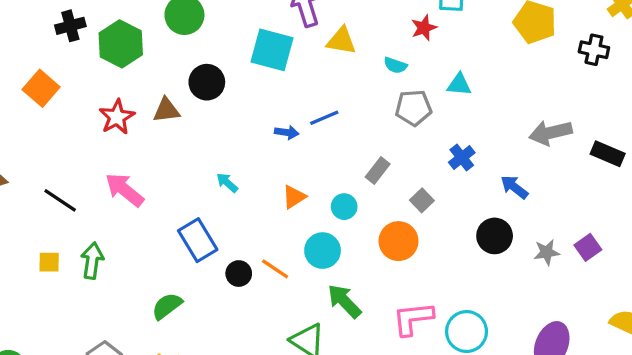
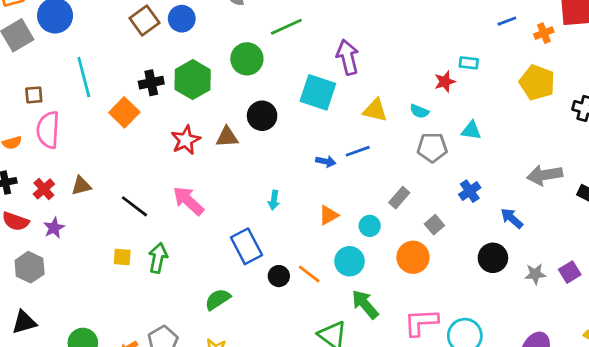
black cross: (70, 26) -> (151, 83), moved
yellow triangle: (341, 41) -> (375, 110), moved
cyan arrow: (227, 183) -> (274, 200), turned -126

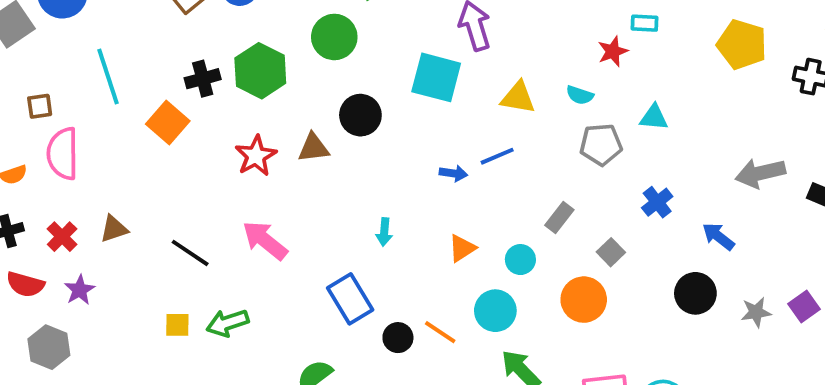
green arrow: (158, 258) -> (228, 323), turned -116

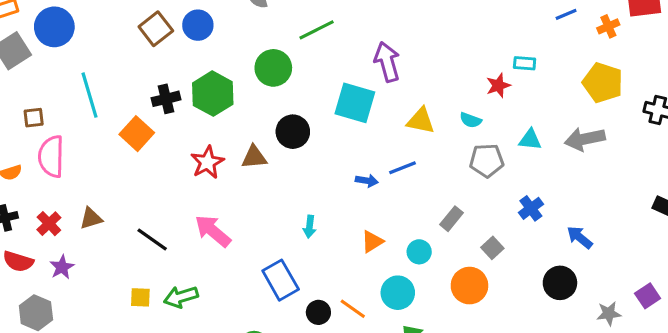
gray arrow: (760, 173) -> (585, 139), moved
gray star: (756, 312) -> (609, 313), moved

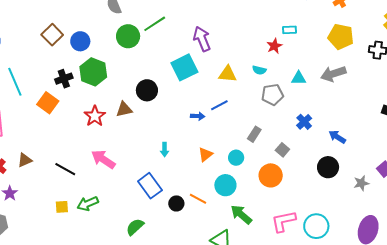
blue circle: (198, 25) -> (80, 41), moved
green circle: (273, 68) -> (128, 36), moved
cyan square: (355, 103) -> (184, 67), turned -36

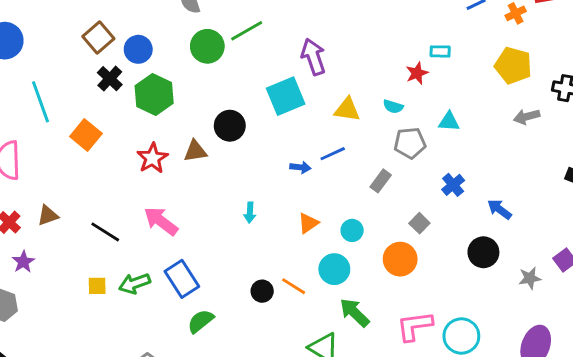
gray arrow: (333, 74) -> (527, 117), moved, size x0.7
black cross: (64, 79) -> (110, 79), moved, turned -30
gray rectangle: (254, 134) -> (381, 181), moved
blue rectangle: (150, 186) -> (182, 279), moved

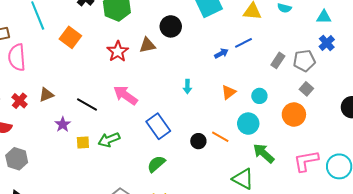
gray pentagon: (410, 143) -> (304, 61), moved
blue arrow: (300, 167) -> (221, 53), turned -32
blue cross: (453, 185) -> (327, 43), moved
purple star: (23, 262) -> (63, 124), moved
blue rectangle: (182, 279) -> (158, 126), moved

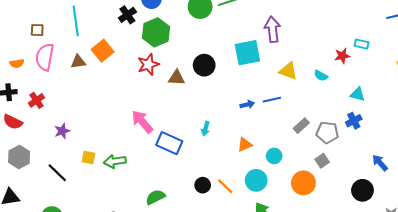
red star: (118, 51) -> (148, 64), moved
brown triangle: (46, 95) -> (78, 62), moved
black line: (87, 105) -> (57, 173), moved
purple star: (63, 124) -> (62, 131), moved
blue rectangle: (158, 126) -> (169, 143), moved, turned -45

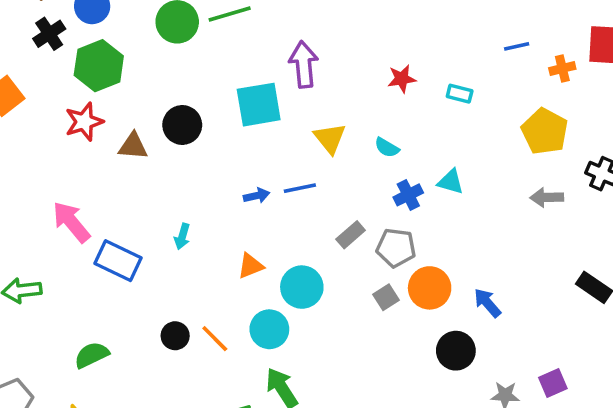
red star: (342, 56) -> (402, 79), moved
yellow triangle: (288, 71) -> (330, 138), turned 30
blue cross: (354, 121) -> (408, 195), moved
cyan circle: (274, 156) -> (302, 287), size x1.5
orange circle: (303, 183) -> (430, 288), moved

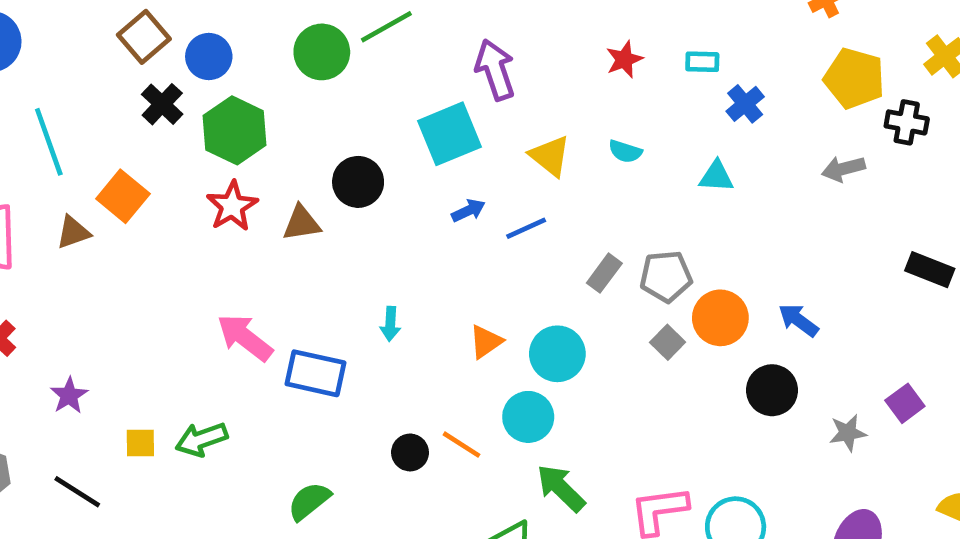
yellow pentagon: (545, 131) -> (854, 78), moved
blue cross: (408, 195) -> (745, 104), moved
blue arrow: (257, 196) -> (468, 211), moved

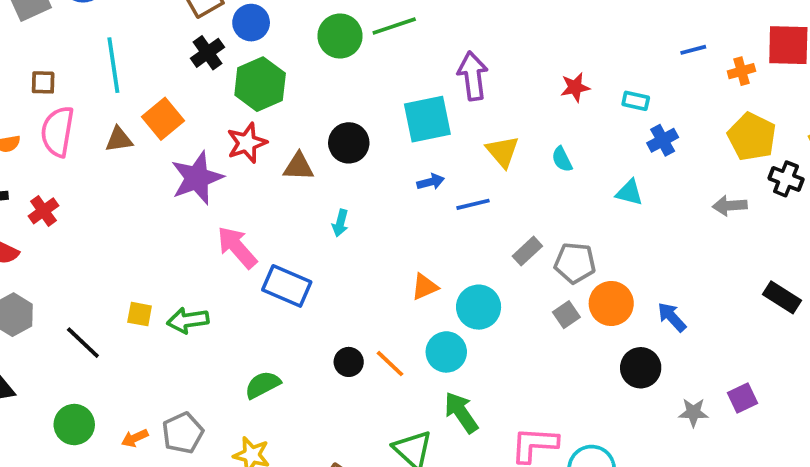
cyan semicircle: (625, 151) -> (562, 159), turned 35
cyan arrow: (390, 324) -> (340, 223), moved
purple star: (69, 395) -> (197, 178), moved, size x1.8

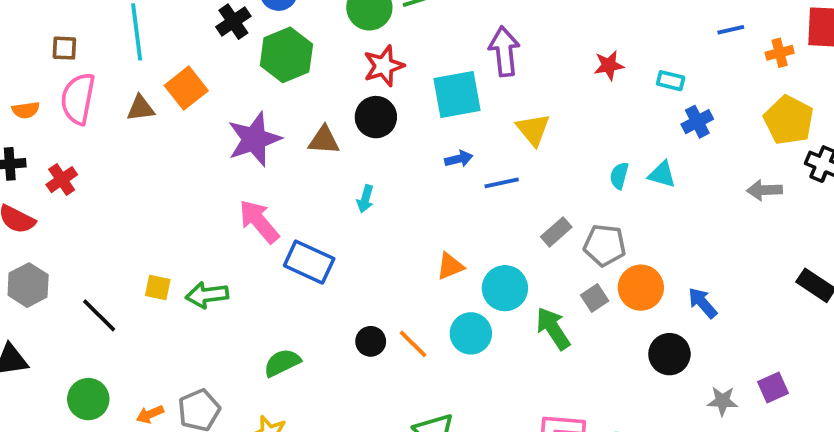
red star: (247, 143) -> (384, 66), moved
cyan semicircle: (562, 159) -> (619, 176), moved, turned 40
purple star: (197, 178) -> (254, 139), moved
green arrow: (461, 412) -> (553, 329), moved

